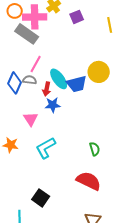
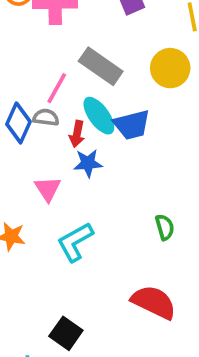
gray rectangle: (27, 34) -> (101, 66), moved
yellow circle: (99, 72) -> (170, 68), moved
green semicircle: (95, 149) -> (165, 227), moved

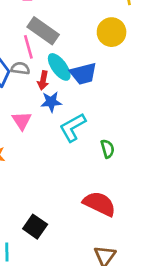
gray rectangle: (101, 66) -> (43, 31), moved
pink line: (57, 88) -> (28, 47), turned -45
cyan L-shape: (75, 242) -> (73, 127), moved

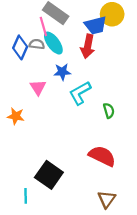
cyan ellipse: (59, 67) -> (53, 43), moved
blue trapezoid: (83, 74) -> (95, 25), moved
red arrow: (43, 80) -> (88, 46), moved, size x1.5
black square: (35, 227) -> (49, 175), size x1.4

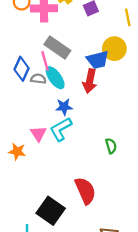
blue diamond: (20, 47) -> (22, 69), moved
pink triangle: (38, 87) -> (38, 134), moved
cyan L-shape: (80, 93) -> (61, 129), moved
red semicircle: (102, 156) -> (85, 191), moved, turned 40

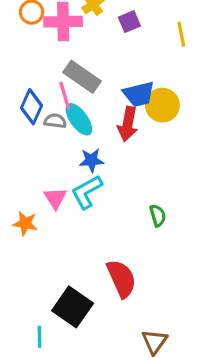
yellow circle: (114, 49) -> (162, 105), moved

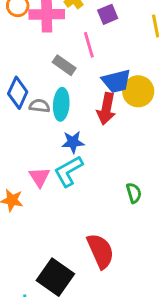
gray rectangle: (82, 77) -> (64, 65), size x0.7
pink line: (65, 96) -> (89, 45), moved
cyan ellipse: (79, 119) -> (61, 104), turned 40

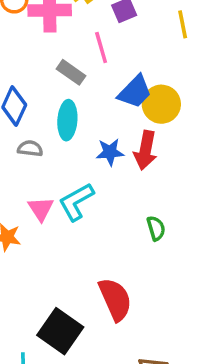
blue trapezoid: (116, 81) -> (135, 92), turned -32
gray semicircle: (39, 106) -> (30, 149), moved
red arrow: (106, 109) -> (145, 150), moved
blue star: (73, 142) -> (110, 152), moved

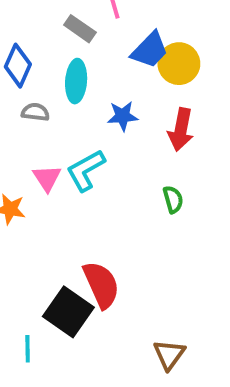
red arrow: (145, 150) -> (181, 130), moved
red semicircle: (115, 299) -> (101, 285), moved

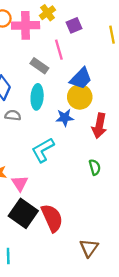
yellow circle: (179, 64) -> (80, 97), moved
pink triangle: (47, 178) -> (20, 183), moved
black square: (68, 312) -> (23, 213), moved
brown triangle: (169, 355) -> (89, 248), moved

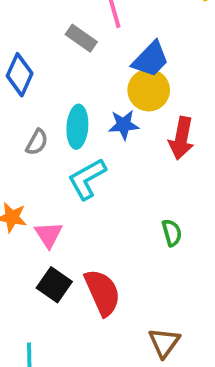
cyan ellipse: (37, 97) -> (77, 127), moved
gray semicircle: (13, 115) -> (37, 142), moved, turned 112
green semicircle: (95, 167) -> (172, 233), moved
black square: (23, 213) -> (54, 285), size x0.7

